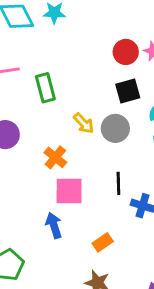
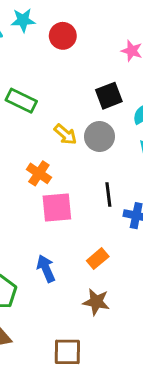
red circle: (126, 52) -> (63, 36), moved
green rectangle: (45, 88) -> (21, 101), turned -44
blue arrow: (54, 225) -> (46, 269), moved

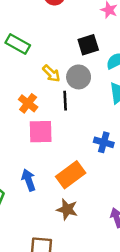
black line: (108, 194) -> (65, 101), moved
orange rectangle: (98, 259) -> (71, 175), size x1.6

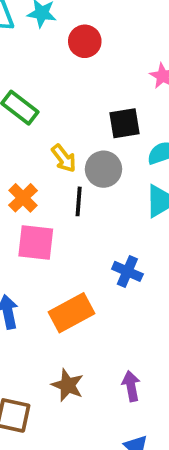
brown star: (67, 209) -> (68, 385), moved

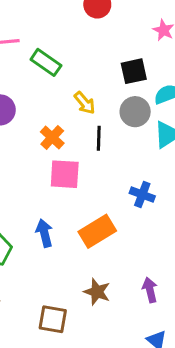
gray circle: (103, 169) -> (135, 112), moved

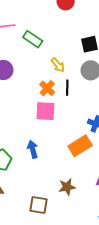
orange cross: (52, 137) -> (47, 88), moved
orange rectangle: (97, 231) -> (80, 146), moved
brown star: (97, 292) -> (67, 187), turned -30

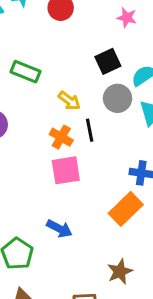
blue arrow: (33, 149) -> (59, 229), turned 144

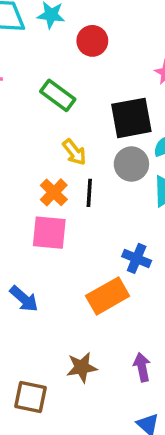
black square: (108, 61) -> (131, 118), size x1.4
green rectangle: (25, 72) -> (58, 95), moved

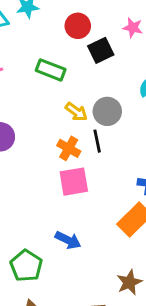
red circle: (92, 41) -> (78, 26), moved
black square: (131, 118) -> (101, 50), moved, size x0.7
gray circle: (131, 164) -> (107, 111), moved

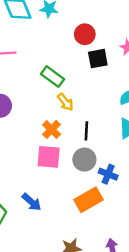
green rectangle: (51, 70) -> (52, 77), moved
gray circle: (107, 111) -> (84, 160), moved
black line: (97, 141) -> (86, 131), moved

